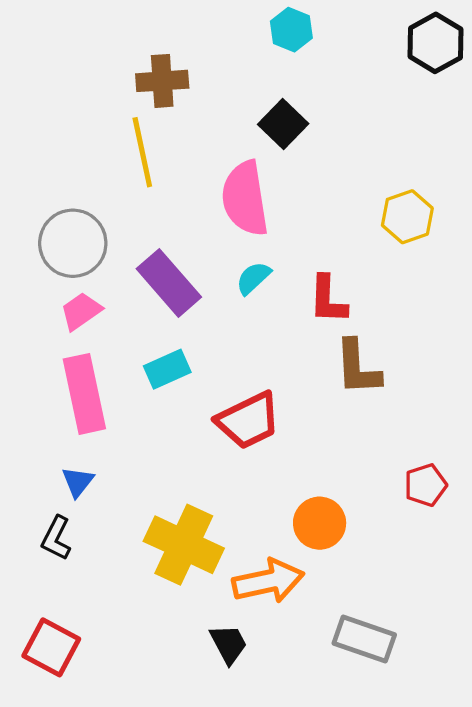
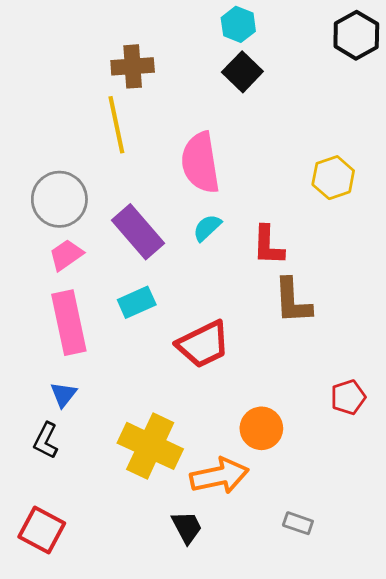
black square: (283, 124) -> (242, 72), moved
gray rectangle: (364, 639) -> (298, 523), size x0.6

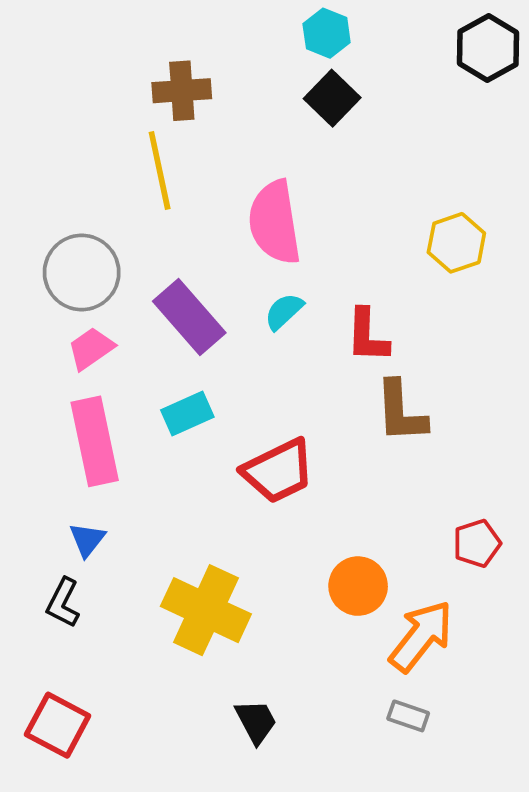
orange arrow: (219, 476) -> (421, 636), moved, turned -40

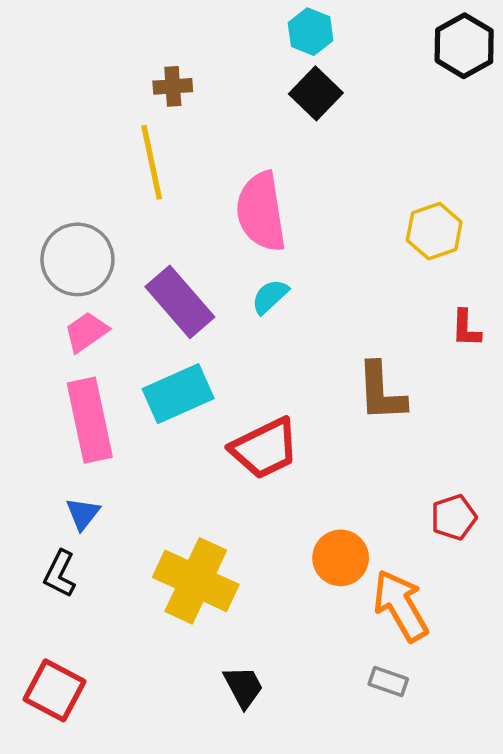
brown cross: (182, 91) -> (173, 86), size x0.7
red L-shape: (367, 336) -> (466, 328), moved, size x0.7
cyan rectangle: (187, 413) -> (178, 394), size x1.4
orange arrow: (421, 636) -> (401, 606), turned -68

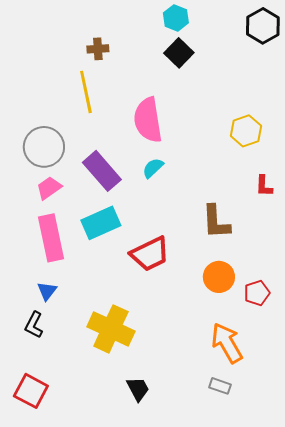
orange circle: (341, 558) -> (219, 277), moved

